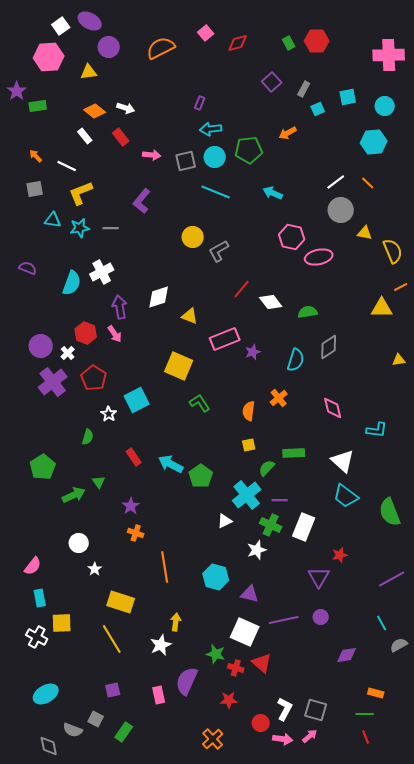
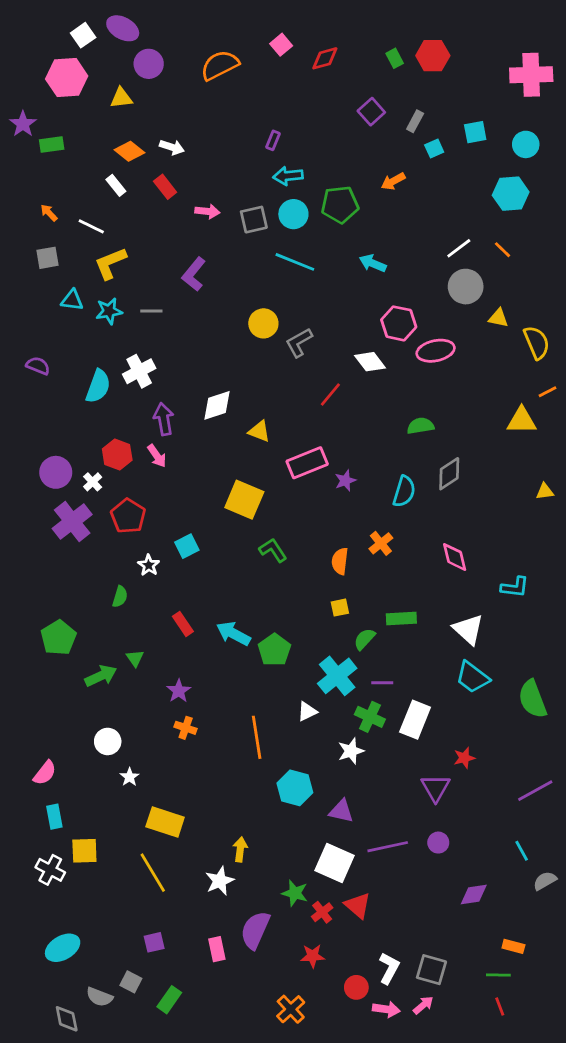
white diamond: (271, 302) -> (370, 362), moved
cyan square: (137, 400) -> (187, 546), size x0.7
orange line: (165, 567) -> (257, 737), moved
red cross: (236, 668) -> (322, 912), turned 35

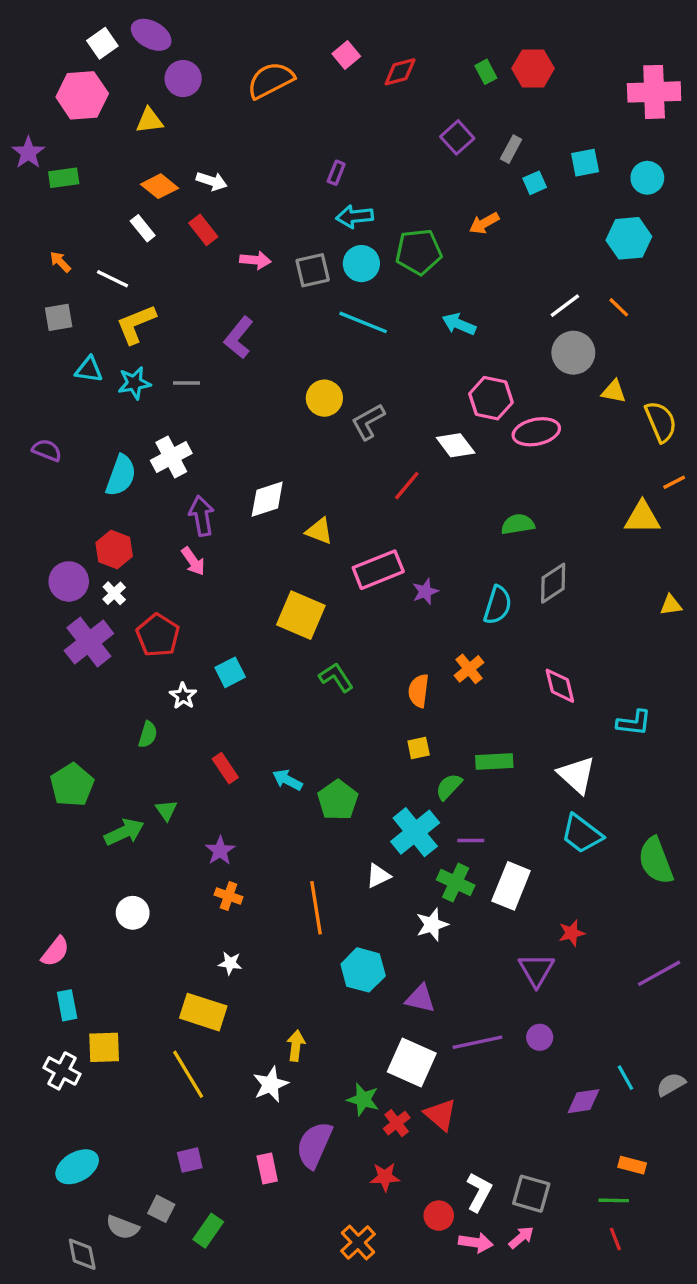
red hexagon: (117, 455) -> (114, 549), moved
cyan arrow: (233, 634) -> (287, 780), size x0.7
white star: (130, 777) -> (230, 963), moved, turned -30
cyan line: (522, 851) -> (625, 1078), moved

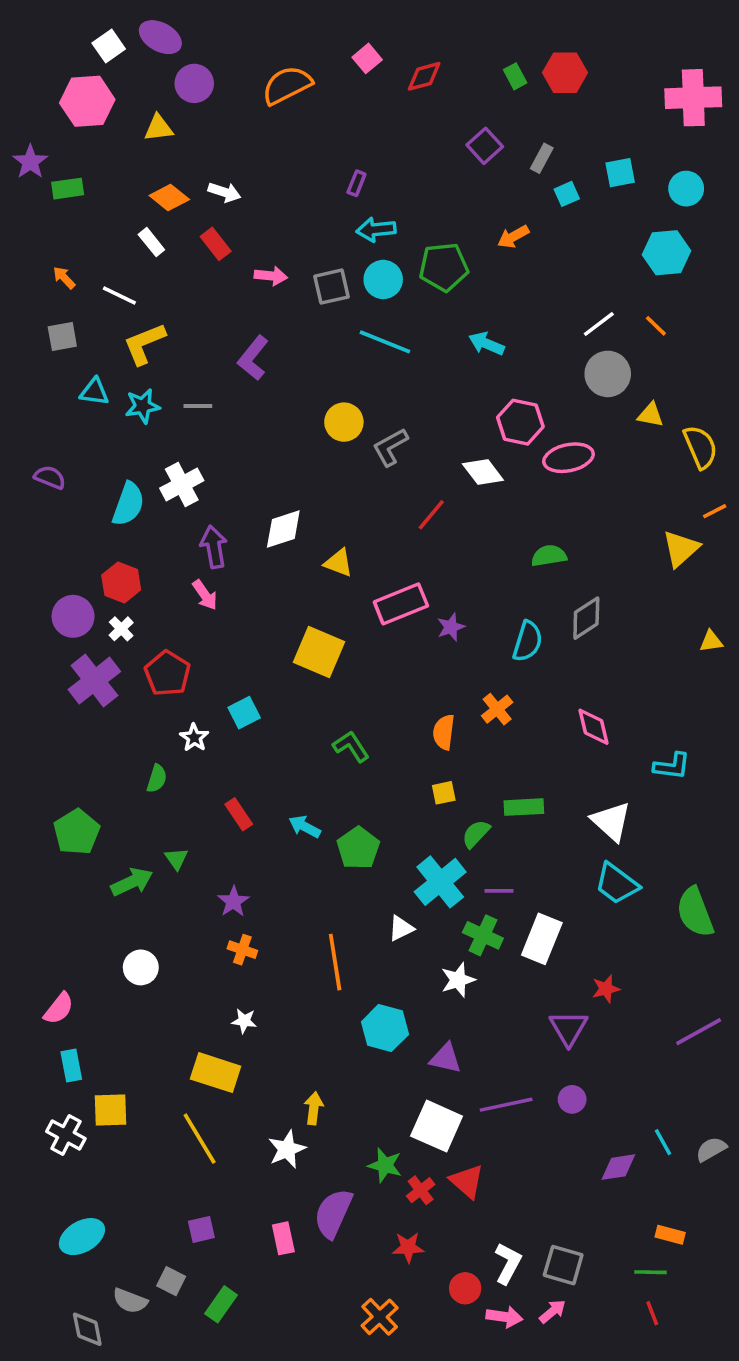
yellow triangle: (642, 518) -> (681, 549), turned -42
green L-shape: (336, 677) -> (351, 746), moved

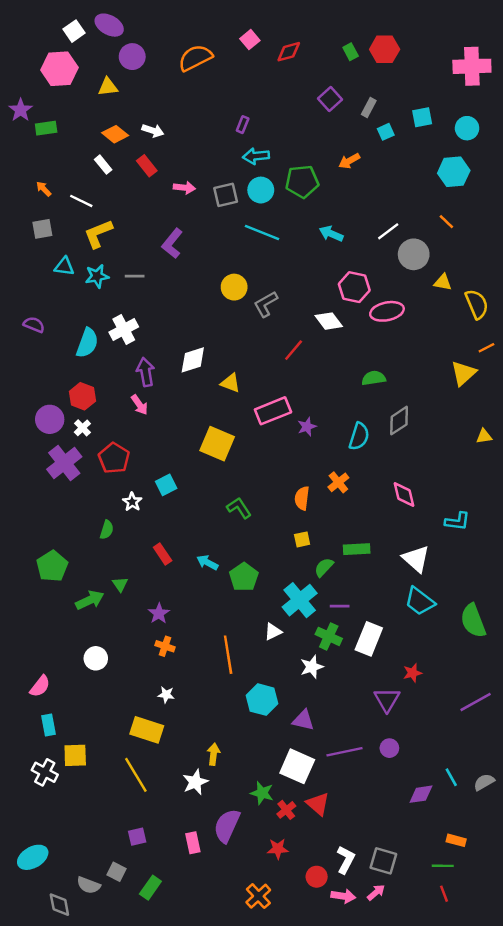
white line: (599, 324) -> (388, 231), moved
cyan ellipse: (82, 1237) -> (33, 857), moved

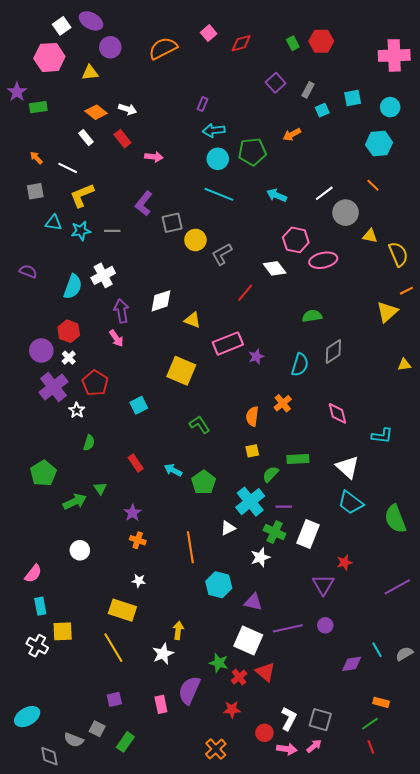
gray square: (226, 195) -> (172, 223), moved
white star: (132, 502) -> (77, 410), moved
green line: (443, 866) -> (370, 724), turned -36

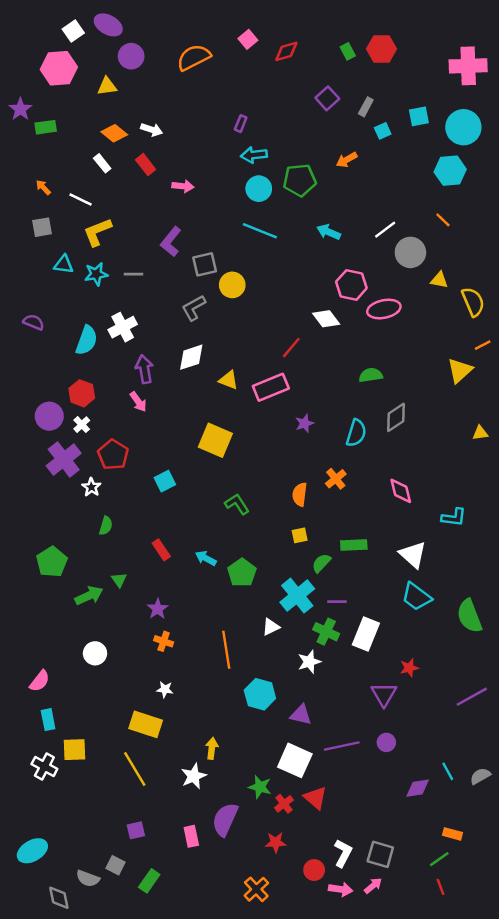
cyan circle: (390, 107) -> (463, 127), size x1.5
gray L-shape: (222, 254) -> (194, 308), moved
pink rectangle: (228, 343) -> (271, 387), moved

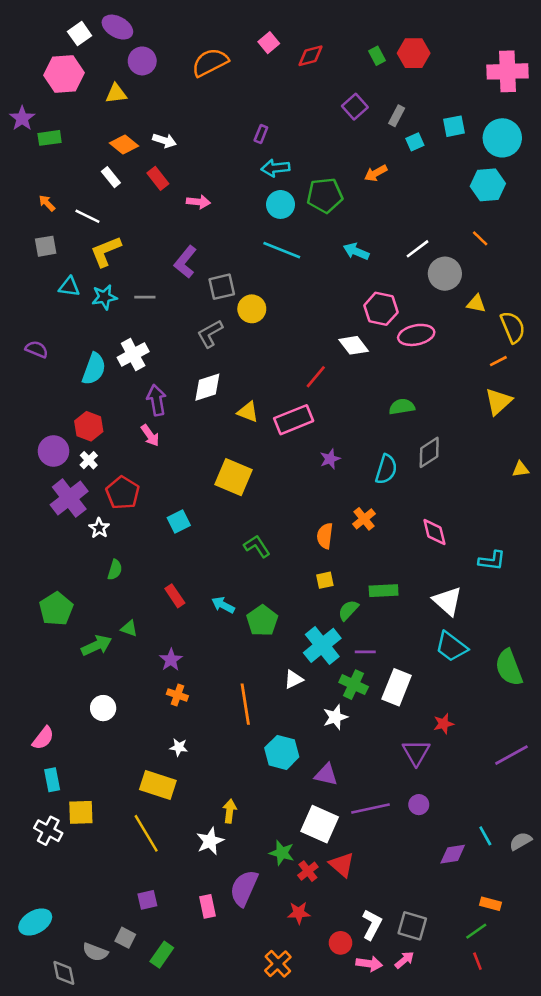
orange line: (483, 345) -> (498, 361), moved
green triangle: (119, 580) -> (129, 628), turned -35

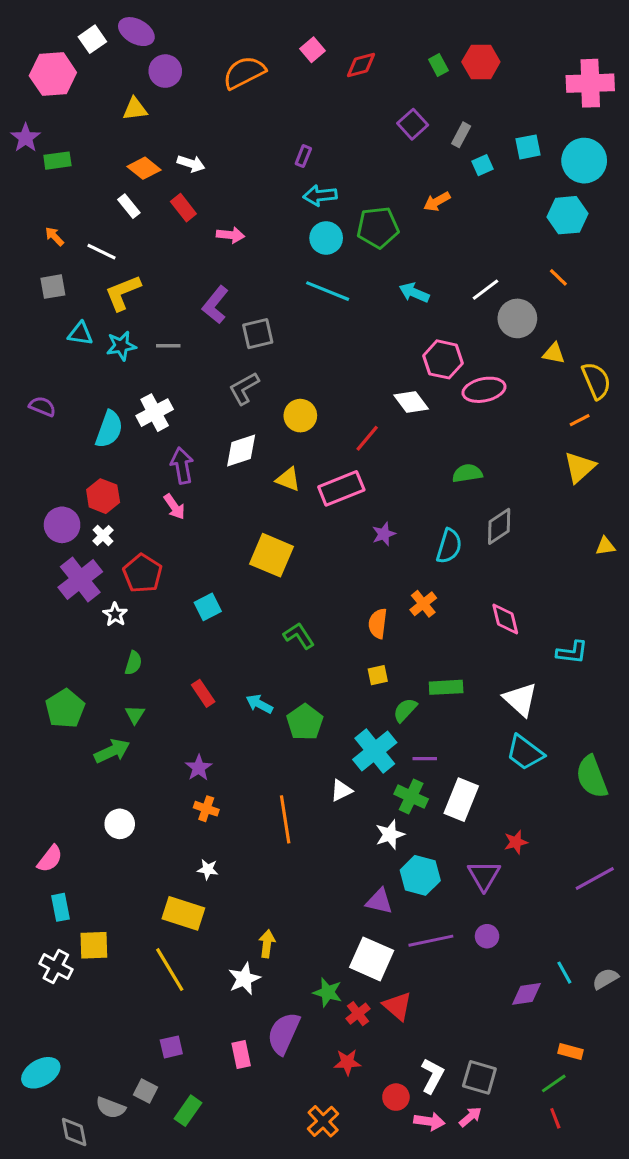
pink hexagon: (64, 74) -> (53, 74), moved
yellow circle: (252, 309) -> (300, 416), moved
green triangle: (129, 628) -> (135, 715), moved, turned 42
cyan hexagon: (282, 752) -> (420, 875), moved

